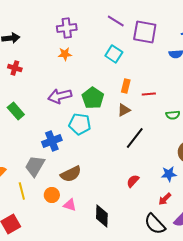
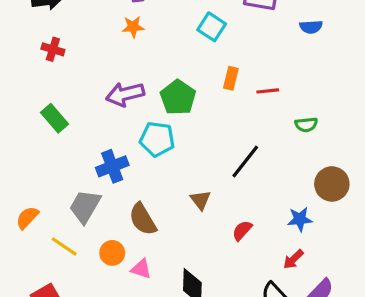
brown triangle: (124, 110) -> (200, 200), moved, turned -40
brown semicircle: (71, 174) -> (143, 219), turned 85
yellow line: (22, 191) -> (64, 246), turned -42

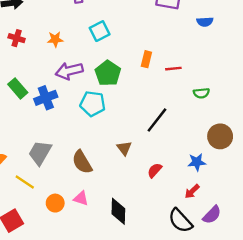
orange star: (133, 27) -> (55, 39), moved
cyan square: (212, 27) -> (100, 31), moved, turned 30
blue cross: (112, 166) -> (46, 98), moved
orange circle: (112, 253) -> (55, 203), moved

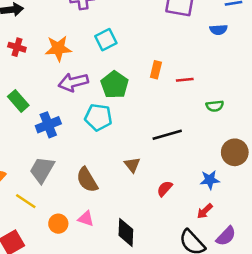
orange star: (55, 39) -> (58, 48), size x1.5
blue cross: (46, 98) -> (48, 125), moved
black line: (157, 120) -> (167, 135), turned 36

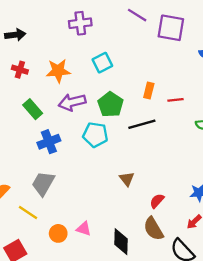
green rectangle: (18, 101) -> (33, 109), moved
black line: (167, 135) -> (142, 124), moved
brown semicircle: (87, 180) -> (153, 229), moved

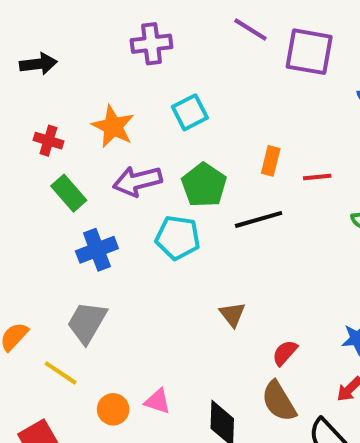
red cross: (20, 70) -> (48, 141), moved
orange star: (58, 71) -> (113, 126), turned 30

